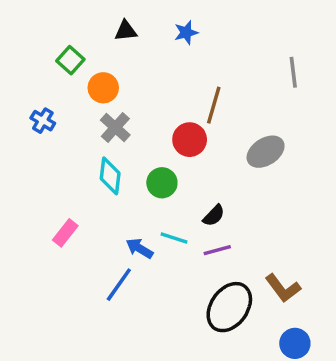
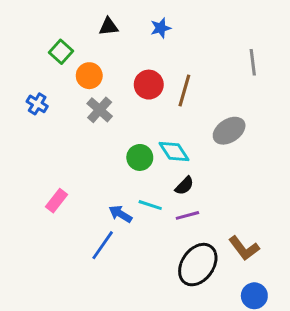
red circle: (190, 140) -> (149, 85), moved
cyan diamond: (110, 176) -> (174, 151), moved, turned -40

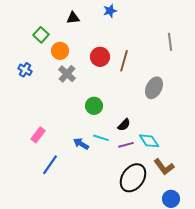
blue star: (161, 28) -> (110, 11), moved
gray ellipse: (229, 131) -> (154, 88), turned -30
cyan diamond: (174, 151) -> (149, 141), moved
blue line: (103, 245) -> (50, 165), moved

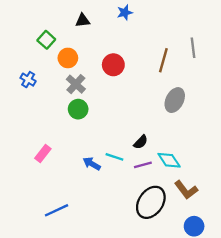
brown line: (124, 61) -> (163, 60), moved
green circle: (94, 106) -> (78, 109), moved
blue line: (50, 165) -> (57, 210), moved, turned 30

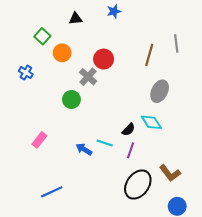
gray cross: (76, 84) -> (88, 77), moved
cyan diamond: (169, 160) -> (151, 122), moved
purple line: (143, 165) -> (131, 150), turned -56

